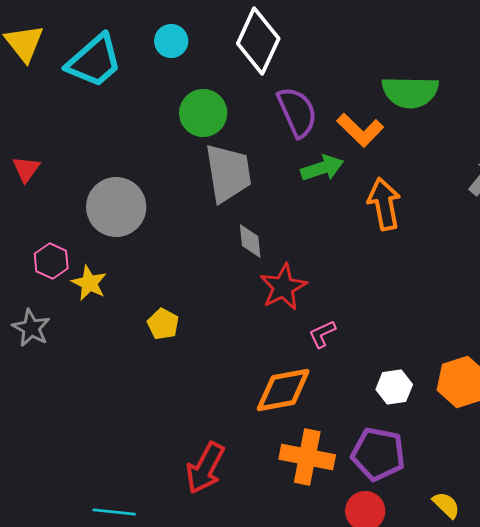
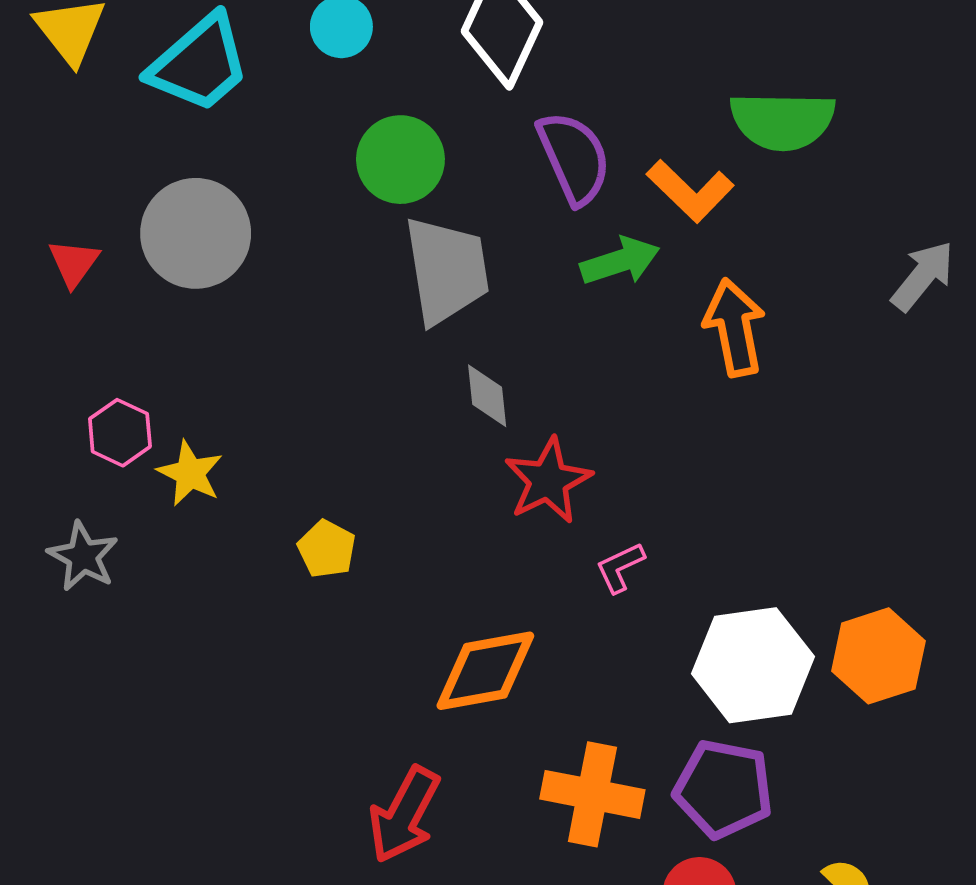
gray circle: (116, 207) -> (196, 233), moved
white hexagon: (394, 387) -> (753, 665), size x1.8
orange diamond: (283, 390) -> (485, 671), moved

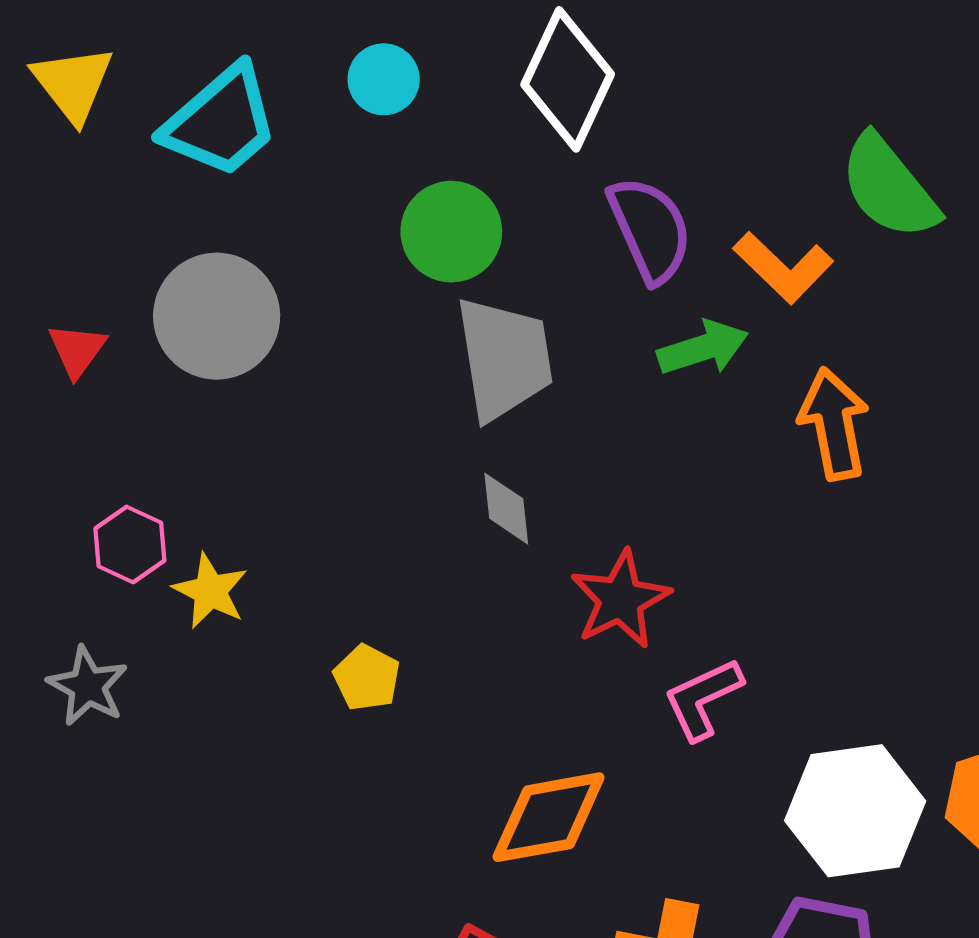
green semicircle: (782, 121) -> (889, 187), turned 50
gray diamond: (487, 396) -> (506, 509), moved
pink L-shape: (620, 567) -> (703, 699), size x1.4

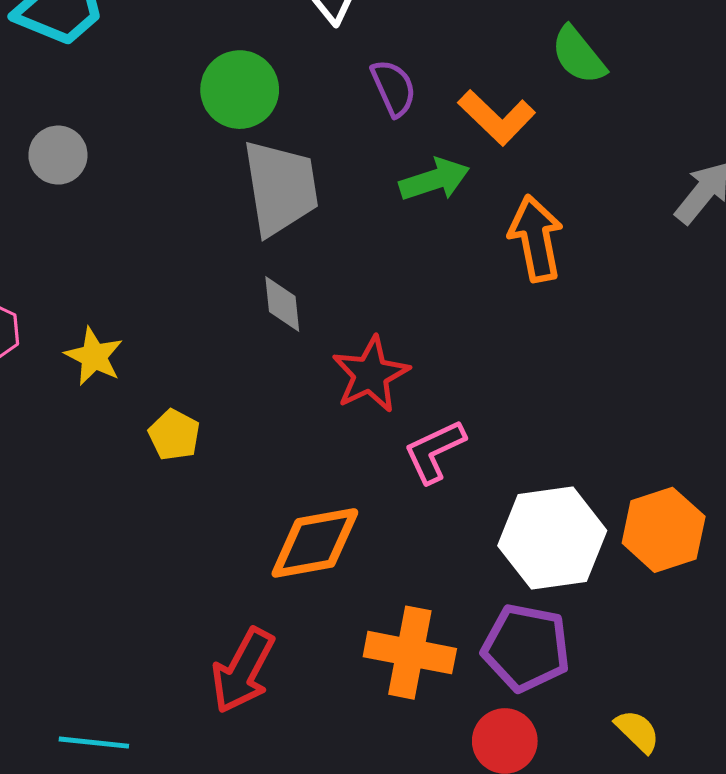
green semicircle: (889, 187) -> (578, 55), size x0.7
purple semicircle: (650, 229) -> (393, 88), size x0.7
gray circle: (217, 316) -> (58, 155), size x0.6
yellow star: (210, 591) -> (94, 356), moved

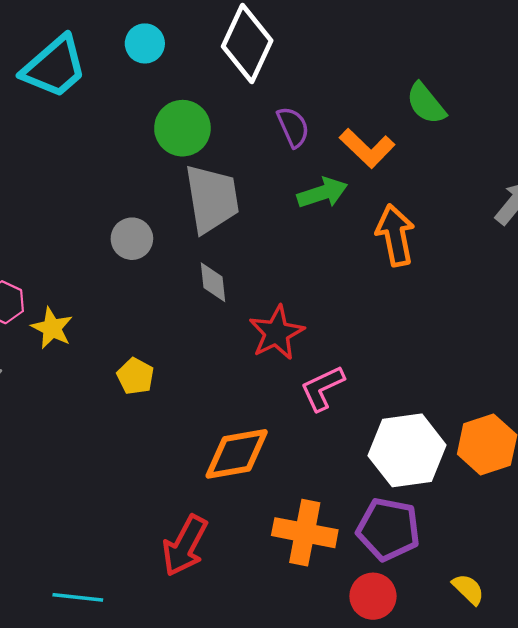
gray circle: (58, 155) -> (132, 239), moved
yellow star: (94, 356) -> (52, 328), moved

